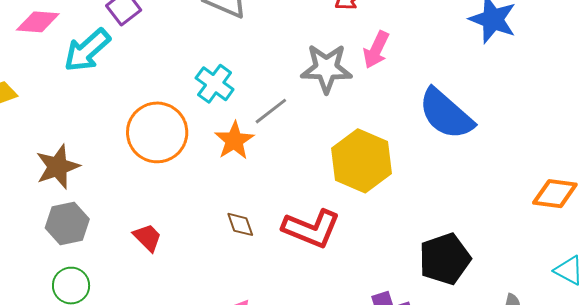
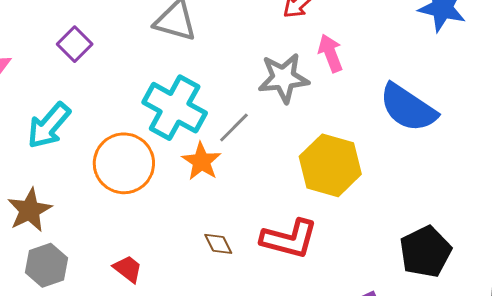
cyan arrow: (87, 50) -> (49, 126), moved
pink arrow: (376, 50) -> (330, 53), turned 141
cyan cross: (215, 84) -> (175, 108), size x1.6

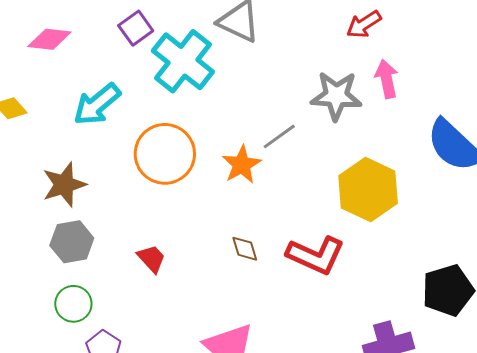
cyan cross: (175, 108) -> (183, 61), moved

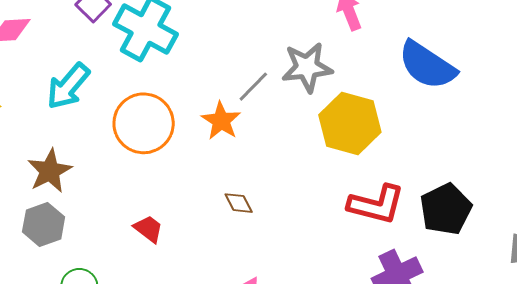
gray star: (336, 96) -> (307, 67), moved
gray hexagon: (72, 242) -> (44, 224), moved
red L-shape: (316, 255) -> (376, 204), moved

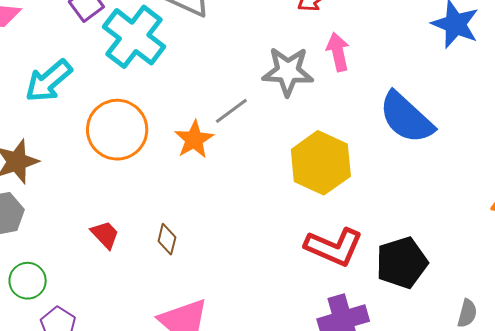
gray star: (307, 67) -> (288, 71), moved
brown diamond: (239, 203) -> (167, 239), moved, turned 32

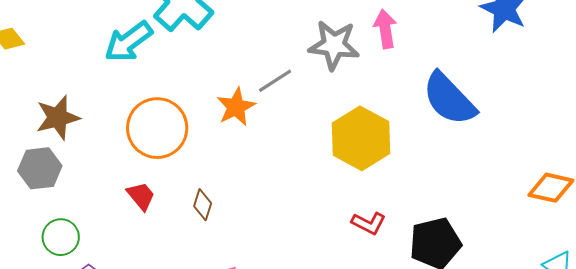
cyan arrow: (49, 81) -> (129, 42), moved
orange circle: (117, 130) -> (157, 128), moved
red L-shape: (334, 247) -> (369, 223), size x0.6

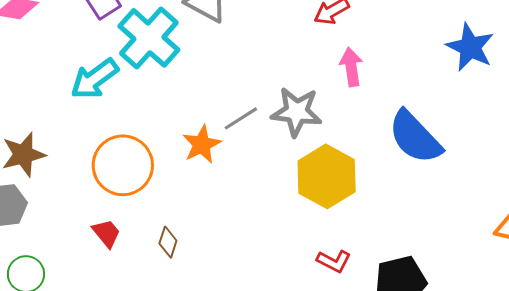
gray star: (334, 45) -> (297, 112), moved

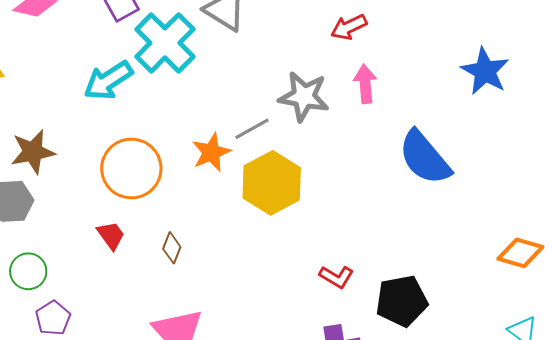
gray star: (297, 112) -> (304, 97), moved
yellow hexagon: (327, 176) -> (272, 183), moved

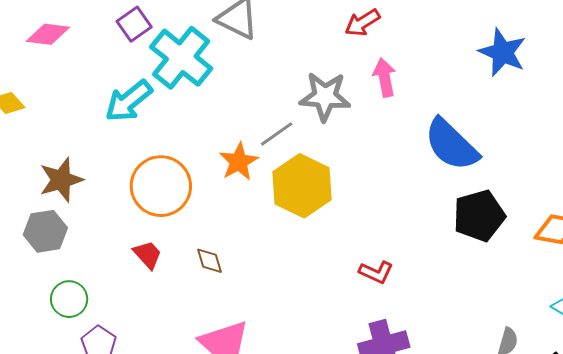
brown diamond: (172, 248) -> (209, 261), turned -32
black pentagon: (402, 301) -> (479, 216), moved

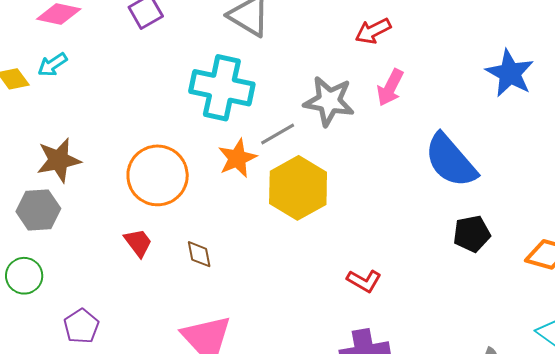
cyan cross: (181, 58) -> (222, 88), moved, turned -32
pink arrow: (385, 77) -> (390, 88), turned -147
cyan arrow: (129, 101) -> (52, 65), moved, size x0.6
black pentagon: (479, 216) -> (472, 234), size x0.7
green circle: (69, 299) -> (24, 276), moved

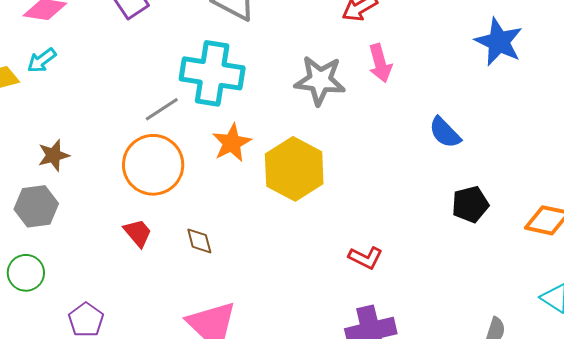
pink arrow: (390, 88) -> (380, 63), turned -39
gray line: (278, 134) -> (162, 109), moved
brown star: (59, 160) -> (54, 155), size x0.7
blue semicircle: (451, 161) -> (445, 133), size x0.6

